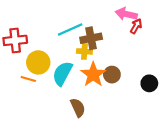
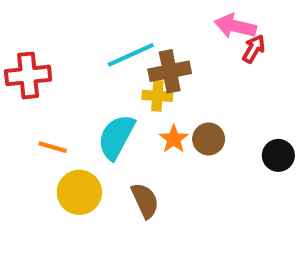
yellow circle: (38, 62) -> (79, 192), moved
orange star: (93, 75) -> (174, 139), size x0.6

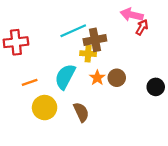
orange line: (53, 147) -> (30, 82), turned -35

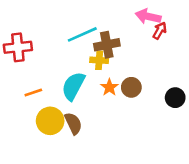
brown semicircle: (81, 112) -> (73, 123), moved

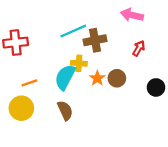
red arrow: (160, 31) -> (139, 48), moved
yellow cross: (99, 60) -> (79, 63), moved
yellow circle: (50, 121) -> (21, 108), moved

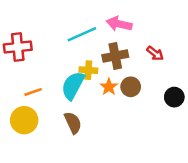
pink arrow: (132, 15) -> (119, 24), moved
brown cross: (95, 40) -> (115, 56), moved
red arrow: (139, 48) -> (155, 53), turned 98

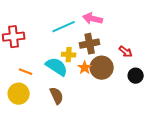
red arrow: (155, 53) -> (126, 52), moved
cyan semicircle: (73, 86) -> (57, 67), turned 95
brown circle: (131, 87) -> (102, 68), size x1.5
orange line: (33, 92) -> (26, 72), turned 40

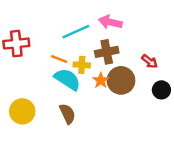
orange line: (26, 72) -> (59, 59), moved

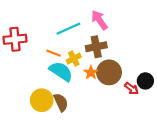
pink arrow: (110, 22) -> (99, 20), turned 42
red arrow: (150, 61) -> (131, 88), moved
yellow cross: (82, 65) -> (74, 59), turned -32
yellow circle: (22, 111) -> (42, 100), moved

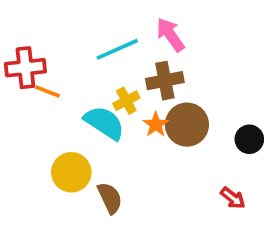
orange line: (53, 53) -> (47, 92), moved
red arrow: (131, 88) -> (233, 198), moved
brown semicircle: (61, 102) -> (110, 198), moved

